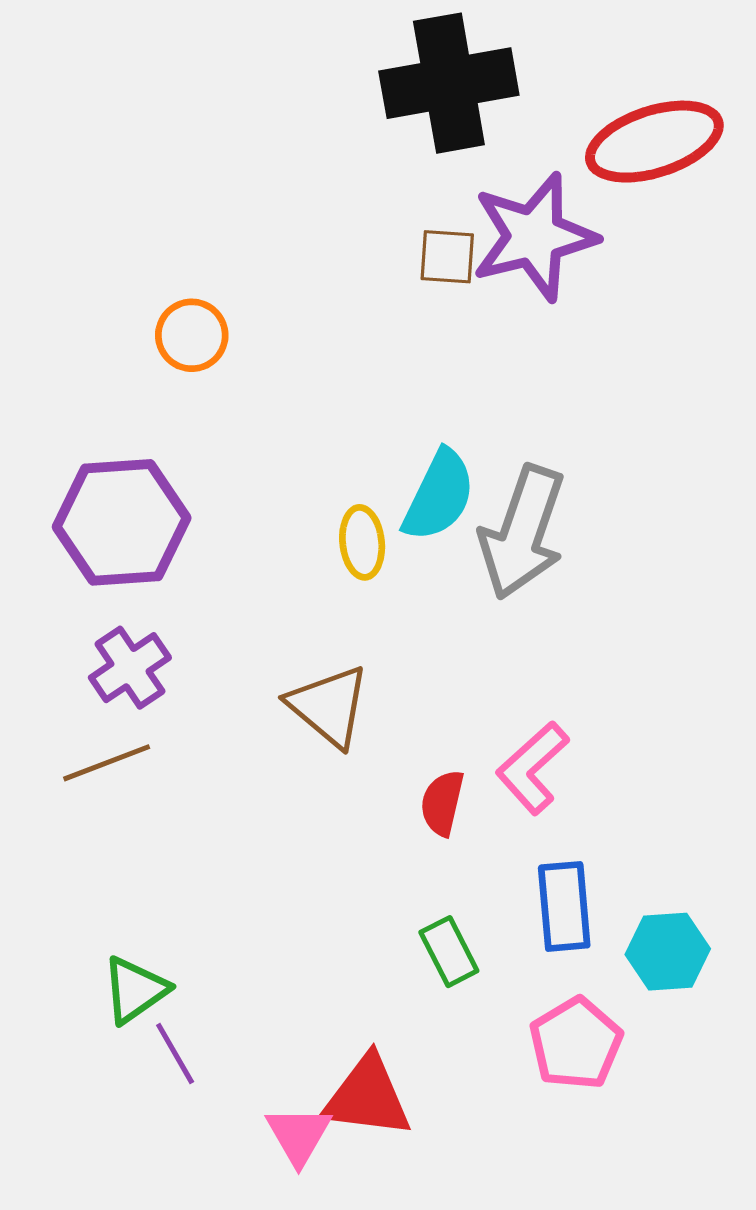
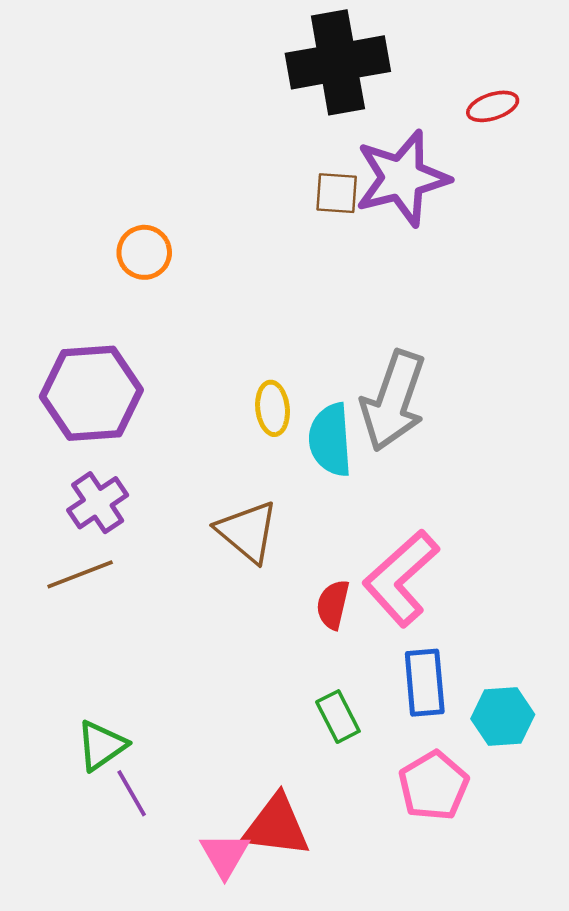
red ellipse: (654, 142) -> (493, 106), size x0.5
cyan semicircle: (439, 496) -> (330, 440), moved, turned 150
pink L-shape: (532, 768) -> (401, 578), size x1.4

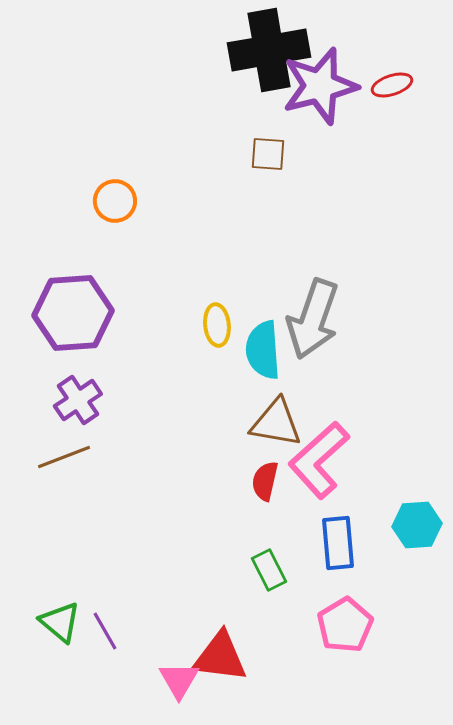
purple star: (402, 178) -> (320, 86), moved
brown triangle: (247, 532) -> (276, 423), moved, turned -30
cyan hexagon: (503, 717) -> (417, 525), moved
green triangle: (101, 745) -> (60, 622), moved, turned -45

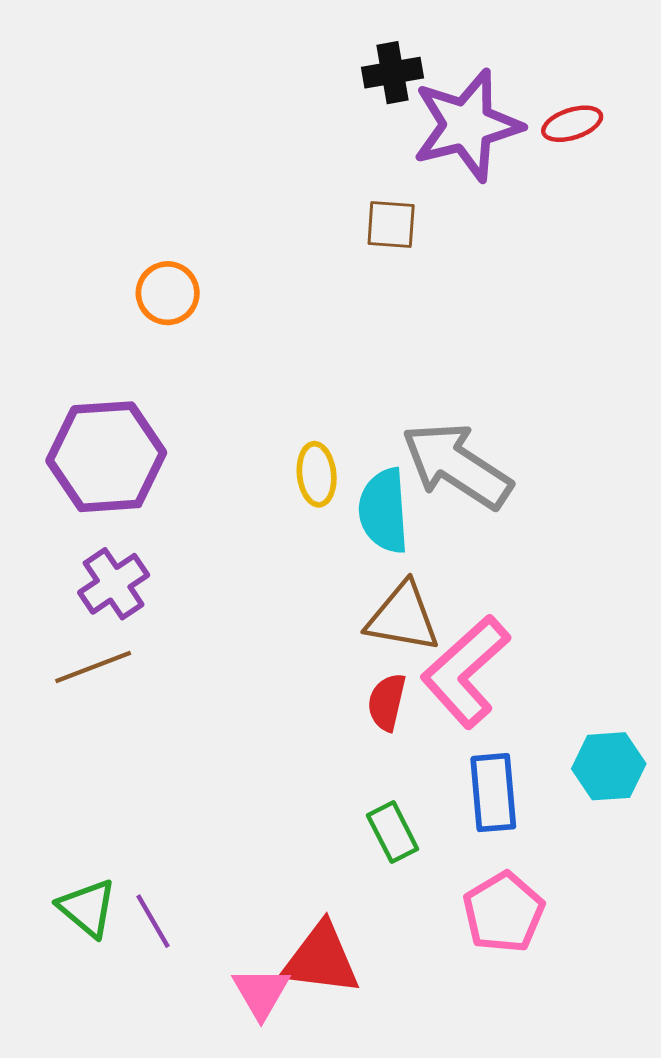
black cross: (269, 50) -> (393, 73), size x0.5
gray arrow: (313, 319) -> (457, 465), turned 104

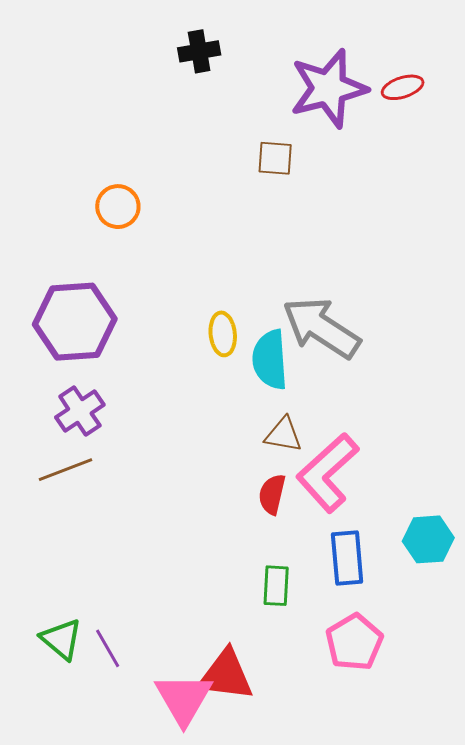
black cross: (393, 73) -> (199, 51), moved
brown triangle: (403, 617) -> (283, 435), size x0.7
green rectangle: (393, 832) -> (276, 586), turned 30
pink triangle: (261, 993) -> (184, 699), size x1.4

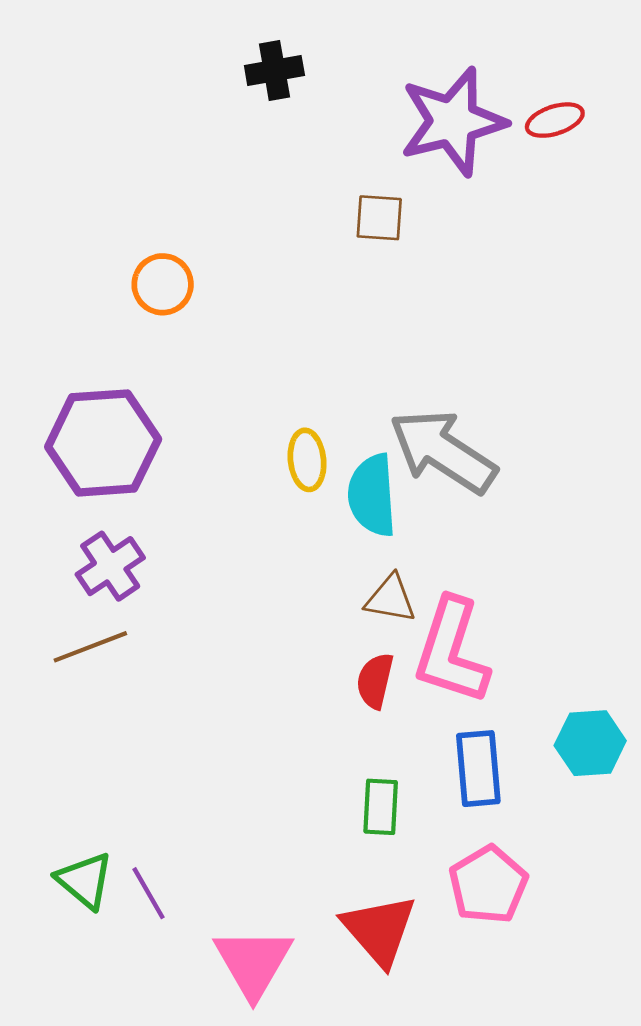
pink L-shape: (328, 473) -> (451, 651), turned -30
red triangle: (226, 675) -> (379, 930), moved, turned 42

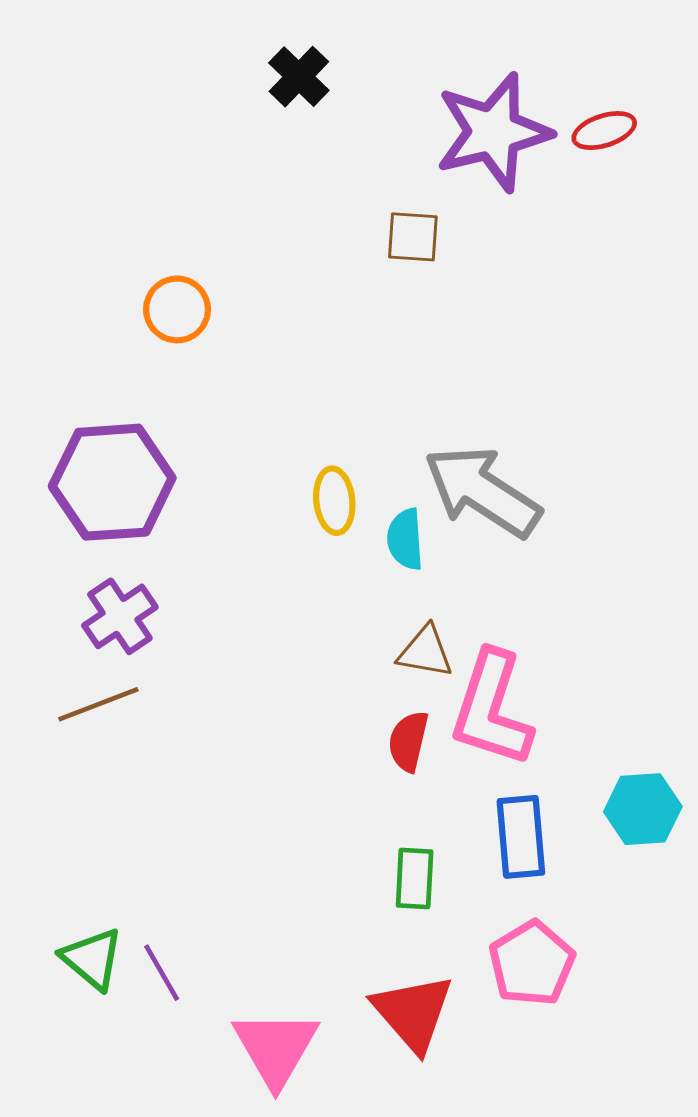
black cross: (274, 70) -> (299, 77), turned -36
cyan semicircle: (372, 495) -> (405, 539), size x0.7

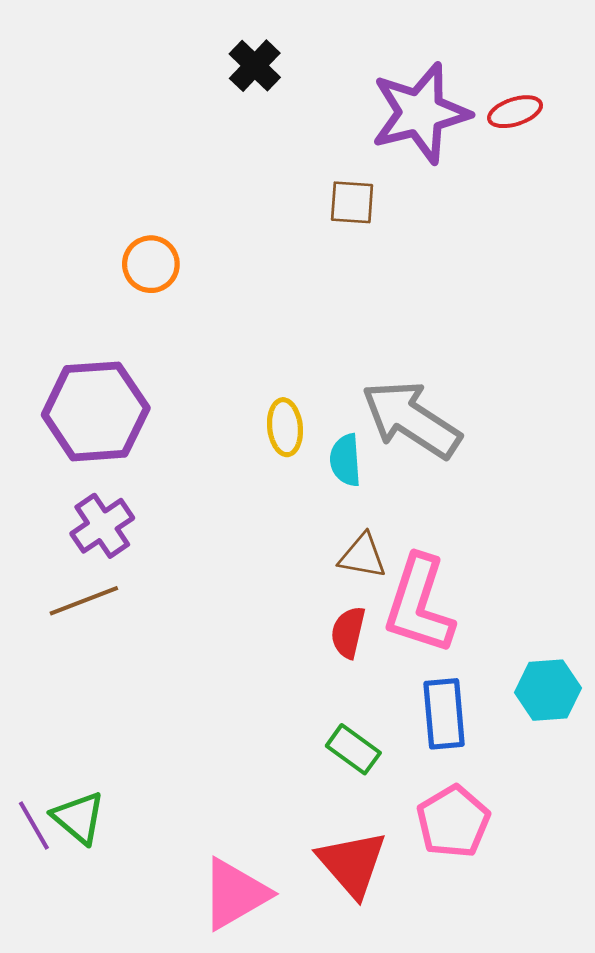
green rectangle: (415, 879) -> (353, 749), turned -57
purple line: (162, 973) -> (34, 826), moved
pink triangle: (276, 1048) -> (235, 894), turned 30

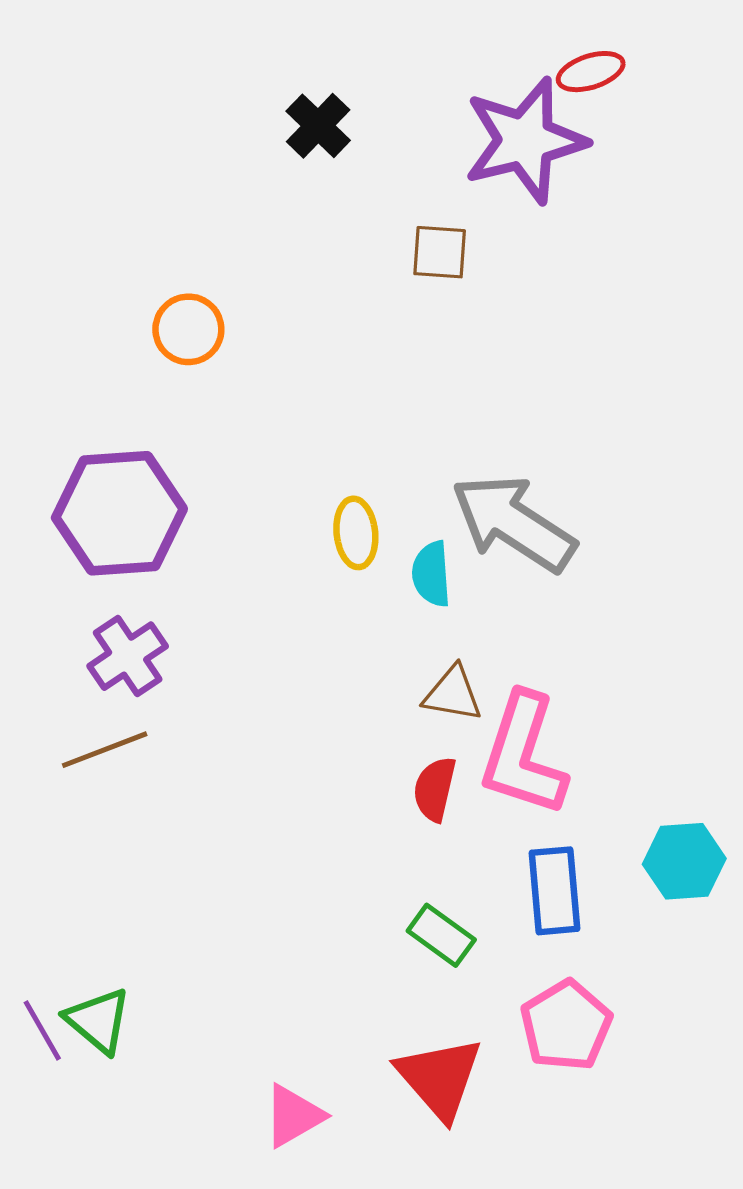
black cross: (255, 66) -> (318, 126), moved
red ellipse: (515, 112) -> (591, 72), moved
pink triangle: (235, 894) -> (293, 1116), size x0.7

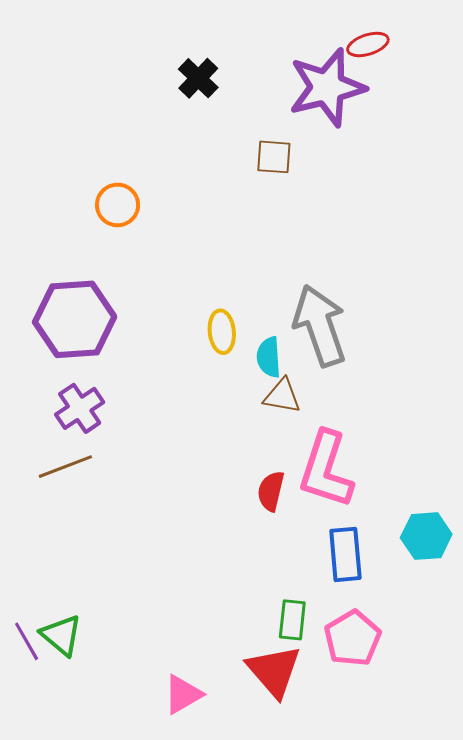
gray arrow: (513, 523) -> (320, 326), turned 38
brown triangle: (453, 694) -> (282, 396), moved
green rectangle: (441, 935) -> (292, 620), moved, turned 60

